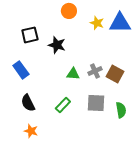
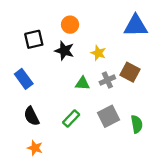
orange circle: (69, 11) -> (70, 25), moved
yellow star: (97, 23) -> (98, 53), moved
brown square: (115, 74) -> (130, 72), moved
gray square: (96, 103) -> (108, 116), turned -30

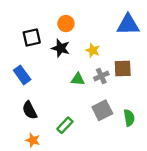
brown square: (130, 72) -> (123, 69), turned -30
green rectangle: (71, 118) -> (65, 125), moved

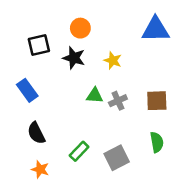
brown square: (123, 69) -> (157, 101), moved
gray cross: (101, 76) -> (118, 101), moved
gray square: (102, 110) -> (117, 158), moved

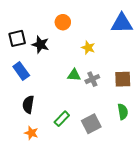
black square: (39, 45) -> (17, 38), moved
black star: (74, 58) -> (40, 45), moved
black semicircle: (36, 133) -> (28, 104), turned 36

